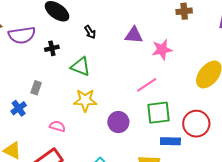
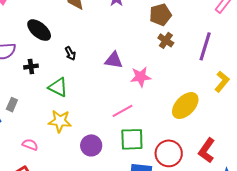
brown cross: (184, 11) -> (166, 40), turned 35

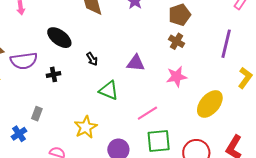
brown cross: (166, 40) -> (177, 41), moved
pink star: (141, 77) -> (177, 77), moved
green triangle: (58, 87) -> (109, 90), moved
yellow star: (60, 121) -> (86, 127), turned -30

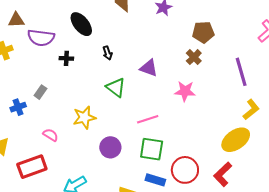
purple line: (226, 44) -> (241, 72), turned -44
yellow ellipse: (210, 104) -> (236, 140), moved

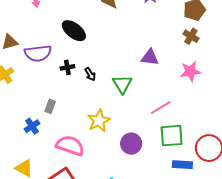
black arrow: (107, 53) -> (90, 74), moved
green triangle: (116, 88) -> (122, 84), turned 35
pink semicircle: (51, 135) -> (70, 146), size x1.8

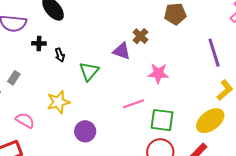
brown cross: (191, 36) -> (140, 36), moved
pink line: (161, 108) -> (134, 104), moved
green square: (172, 136) -> (162, 120), moved
pink semicircle: (70, 146) -> (25, 120), size x0.7

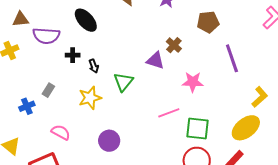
purple line: (214, 53) -> (232, 58), moved
yellow star: (58, 102) -> (90, 98), moved
purple circle: (85, 131) -> (109, 141), moved

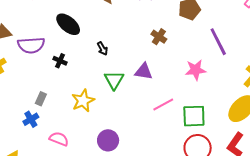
black cross: (73, 55) -> (60, 61), turned 32
purple triangle: (155, 60) -> (144, 72), moved
black arrow: (94, 66) -> (102, 49), moved
pink star: (193, 82) -> (196, 70), moved
blue cross: (27, 106) -> (31, 119), moved

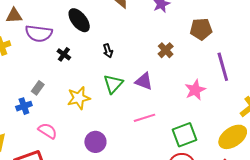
pink star: (196, 70) -> (195, 90), turned -30
pink line: (163, 105) -> (145, 118), moved
green square: (194, 116) -> (184, 135), turned -30

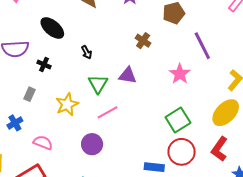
gray rectangle: (38, 88) -> (30, 94), moved
pink line: (145, 118) -> (107, 112), moved

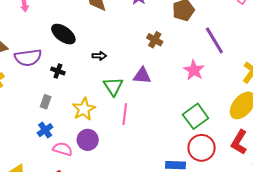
black arrow: (87, 52) -> (99, 56), turned -56
pink line: (107, 112) -> (125, 114), turned -50
blue cross: (15, 123) -> (45, 130), moved
purple circle: (92, 144) -> (88, 140), moved

